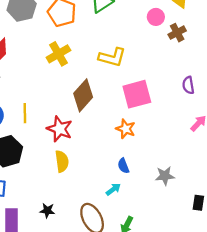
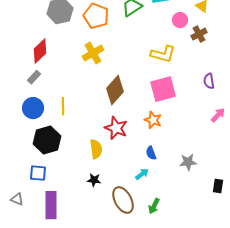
yellow L-shape: (112, 57) -> (163, 54), moved
red star: (60, 129) -> (116, 128), moved
black star: (47, 211) -> (94, 180), moved

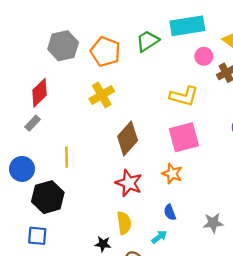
blue circle: (33, 108) -> (22, 169), moved
yellow semicircle: (96, 149) -> (124, 223), moved

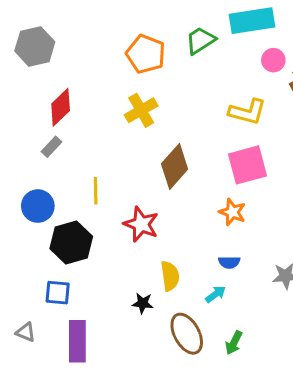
gray hexagon: (63, 46) -> (35, 46), moved
red star: (129, 183) -> (141, 224), moved
blue semicircle: (170, 212) -> (229, 262), turned -70

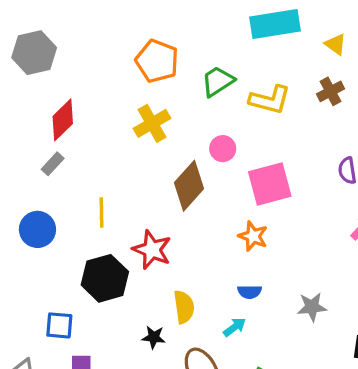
green trapezoid: (200, 40) -> (218, 81), moved
pink circle: (273, 60) -> (223, 149), moved
yellow L-shape: (248, 112) -> (270, 100), moved
black hexagon: (71, 242) -> (105, 278), moved

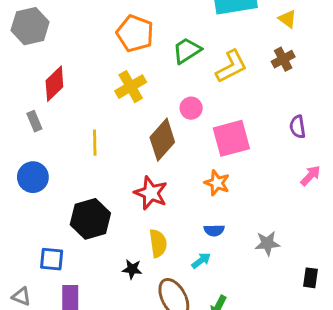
yellow L-shape: (270, 100) -> (231, 66), turned -42
gray rectangle: (53, 164) -> (34, 121), moved, turned -66
yellow line: (101, 213) -> (95, 143), moved
red star: (152, 250) -> (151, 193), moved

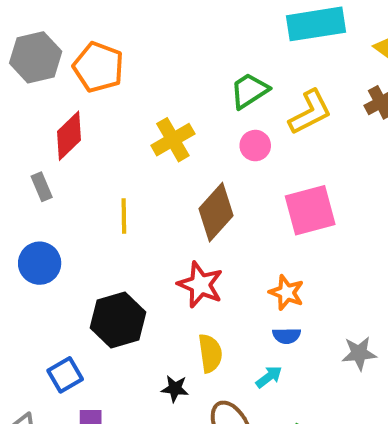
orange pentagon: (135, 33) -> (98, 67), moved
pink circle: (191, 108) -> (255, 146), moved
orange star: (217, 183) -> (287, 293), moved
blue square: (52, 259) -> (65, 375), turned -35

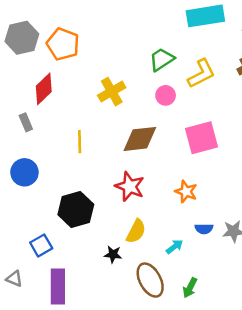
brown diamond: (216, 212) -> (140, 139), turned 42
blue semicircle: (287, 336) -> (204, 229), moved
yellow semicircle: (210, 353) -> (136, 231), turned 35

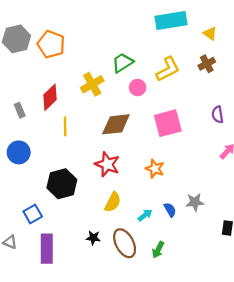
green trapezoid: (162, 59) -> (122, 63), moved
red diamond: (44, 89) -> (50, 97), moved
blue semicircle: (204, 229) -> (170, 210), moved, turned -120
black star: (113, 254) -> (93, 238), moved

